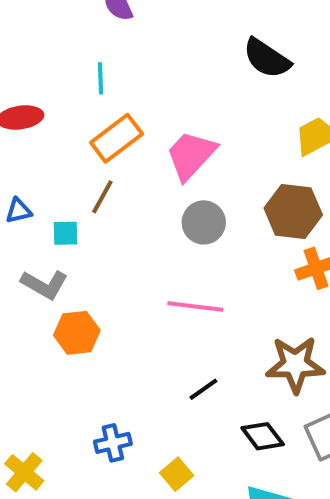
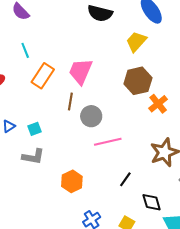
brown line: (102, 197) -> (70, 101), moved
gray circle: (204, 222) -> (91, 116), moved
orange hexagon: (77, 333) -> (72, 181), moved
black diamond: (263, 436) -> (152, 202), moved, turned 40

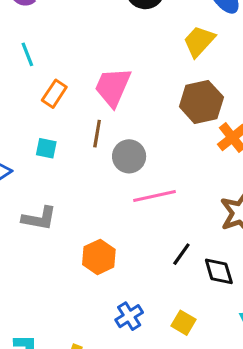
orange rectangle: (43, 76) -> (54, 94), size x0.7
cyan square: (35, 129) -> (46, 148), moved, turned 32
black diamond: (152, 202) -> (219, 271), moved

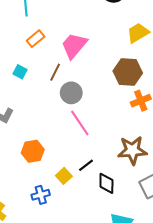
pink line: (154, 196) -> (80, 123), turned 52
yellow square: (184, 323) -> (64, 176), moved

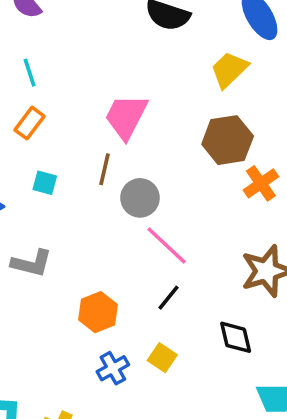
orange rectangle: (36, 39) -> (29, 123), moved
black line: (86, 165) -> (168, 298), moved
yellow square: (64, 176) -> (162, 358), moved
blue cross: (41, 195) -> (113, 368), moved

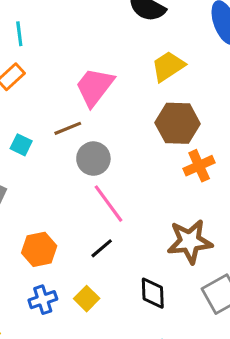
yellow trapezoid: (229, 70) -> (168, 66), moved
brown line: (105, 169) -> (68, 128), turned 44
cyan square: (45, 183) -> (21, 145), moved

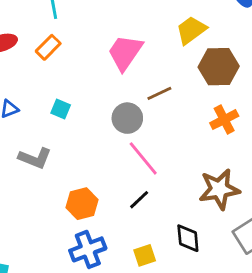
brown hexagon: (178, 123) -> (219, 67), moved
brown line: (68, 128) -> (159, 93), moved
yellow square: (87, 299) -> (145, 255), moved, turned 30
blue cross: (43, 300) -> (88, 249), size x1.4

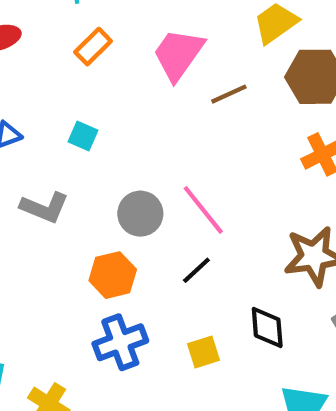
orange rectangle: (48, 47) -> (93, 47), moved
brown line: (159, 93) -> (229, 94), moved
gray circle: (127, 118) -> (140, 214), moved

